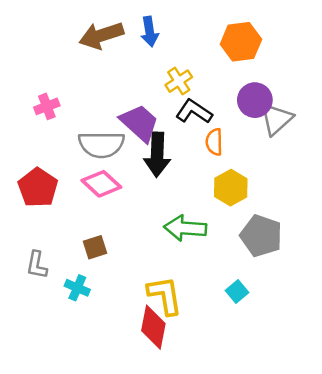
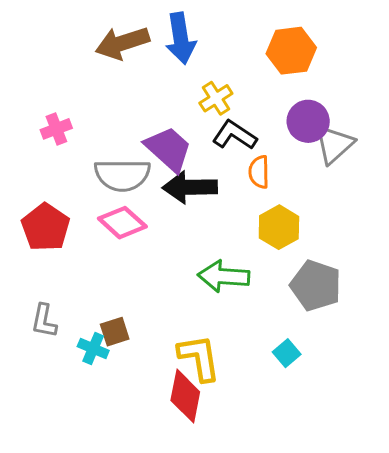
blue arrow: (150, 32) -> (181, 38), size x1.4
black arrow: (157, 155) -> (190, 187), turned 87
brown square: (95, 247) -> (115, 332), moved

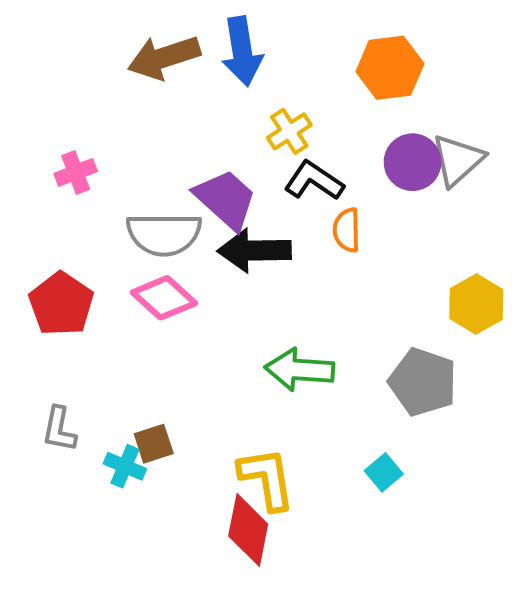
gray triangle: (334, 144) -> (458, 160), moved
yellow hexagon: (279, 227) -> (476, 304), moved

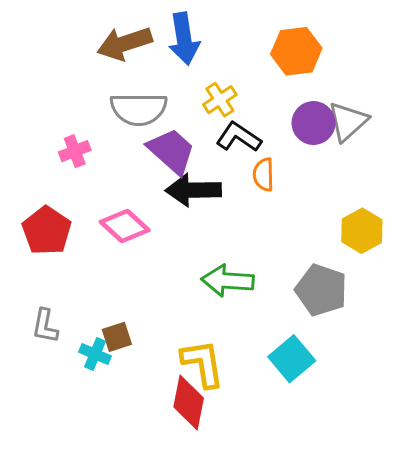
pink cross: (76, 172) -> (75, 151), moved
gray semicircle: (164, 234) -> (139, 109), moved
cyan square: (384, 472) -> (292, 359), size x1.6

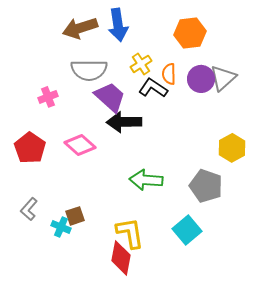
orange semicircle: (264, 175) -> (169, 74), moved
gray L-shape: (45, 326) -> (29, 209), turned 30

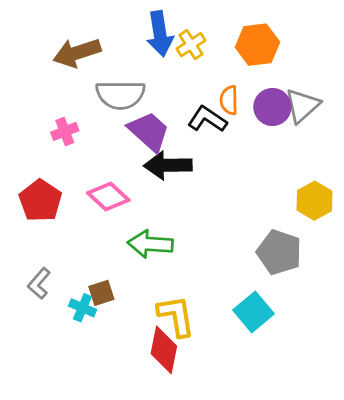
brown arrow: (80, 28) -> (77, 53), moved
yellow cross: (141, 64) -> (191, 45), moved
green arrow: (146, 180) -> (150, 244), moved

